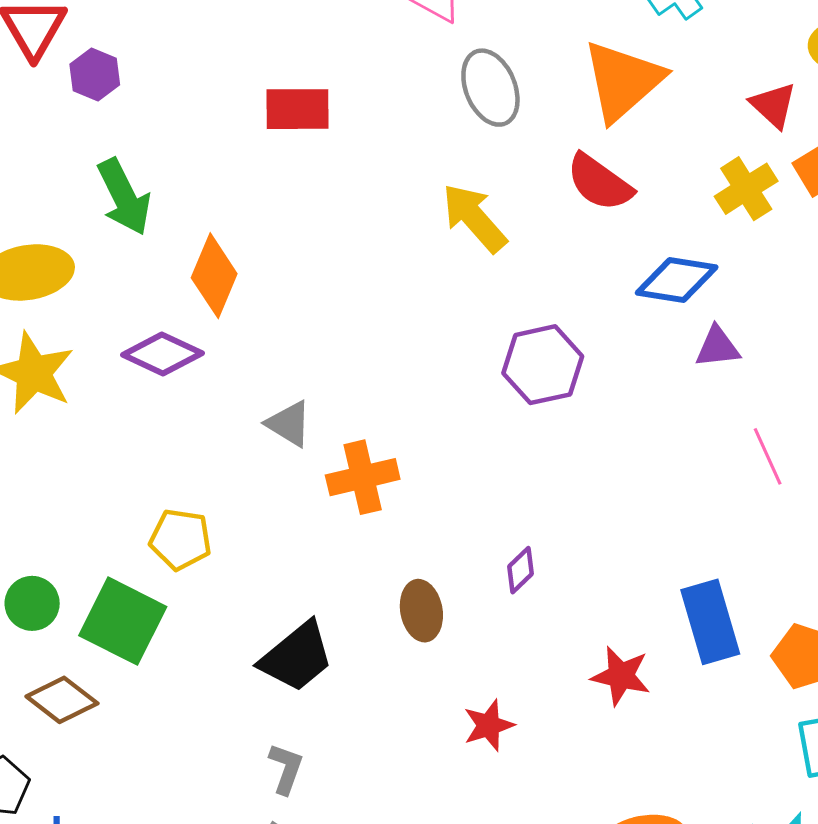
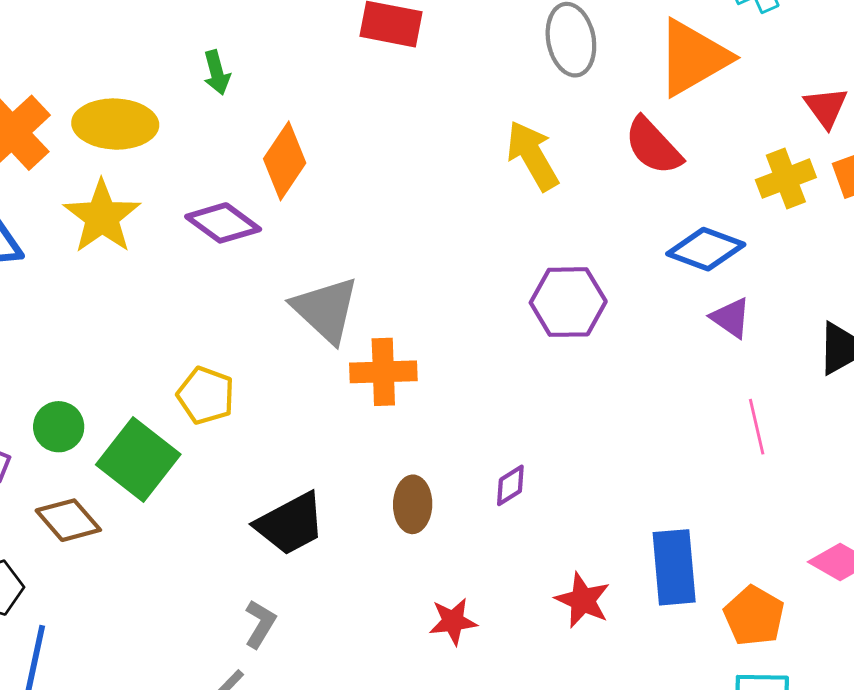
green arrow: (124, 197) -> (217, 73), size x0.6
purple triangle: (717, 347) -> (731, 318), turned 30
gray triangle: (289, 424) -> (326, 310), size x1.6

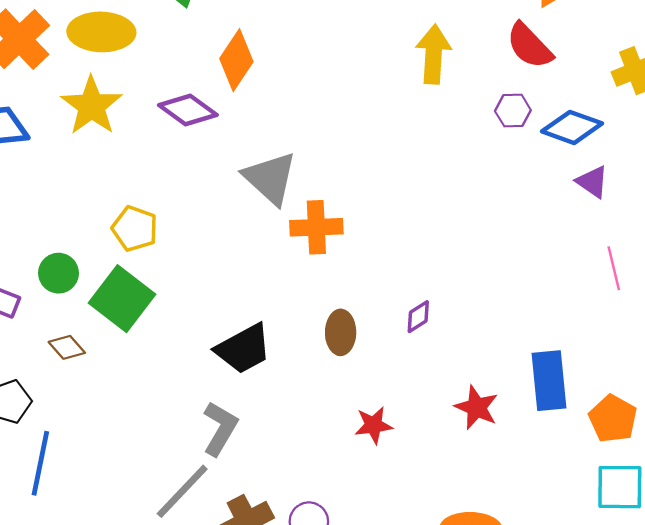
yellow arrow: (532, 156) -> (433, 54), turned 34
purple hexagon: (568, 302) -> (513, 111), moved, size x0.6
yellow pentagon: (206, 395) -> (135, 229), moved
brown diamond: (68, 520) -> (67, 347), size x0.7
gray L-shape: (260, 624) -> (220, 428), size x1.4

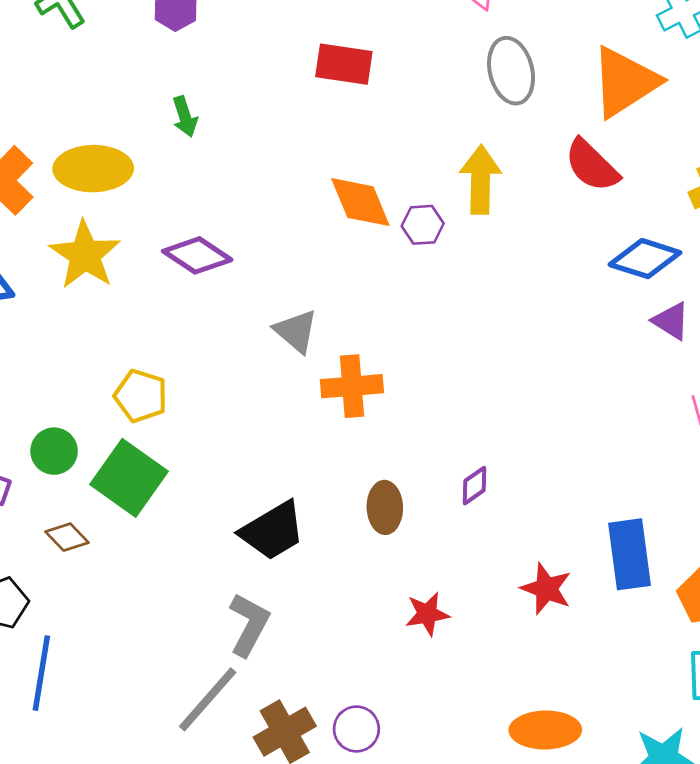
orange diamond: (236, 60) -> (360, 202), moved, turned -54
purple hexagon: (513, 111) -> (423, 225), moved
gray triangle: (270, 178) -> (296, 331), size x0.7

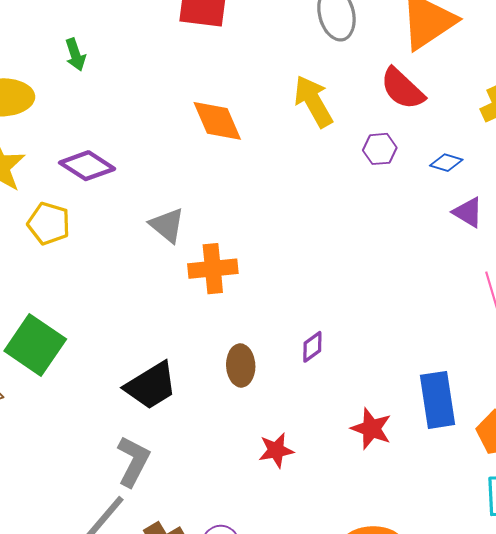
yellow arrow: (481, 180) -> (313, 101), turned -30
purple hexagon: (423, 225) -> (380, 149), moved
blue diamond: (645, 259) -> (446, 163), size x0.6
yellow pentagon: (141, 396) -> (49, 224), moved

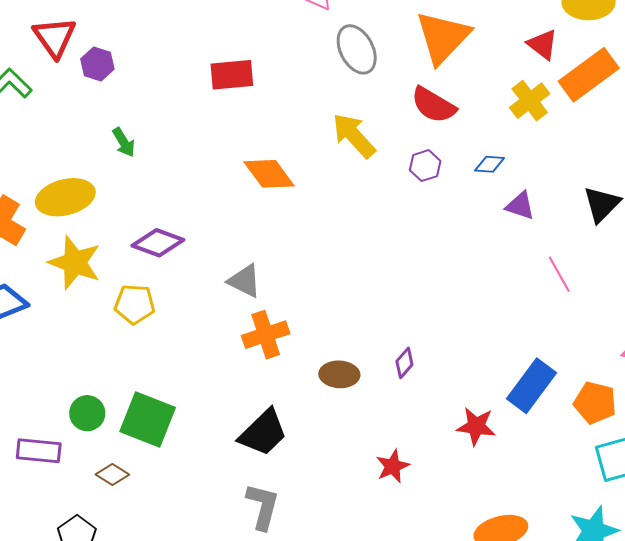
orange cross: (213, 269) -> (266, 335), moved
brown ellipse: (241, 365) -> (339, 374), moved, turned -72
blue rectangle: (438, 400) -> (531, 386), turned 58

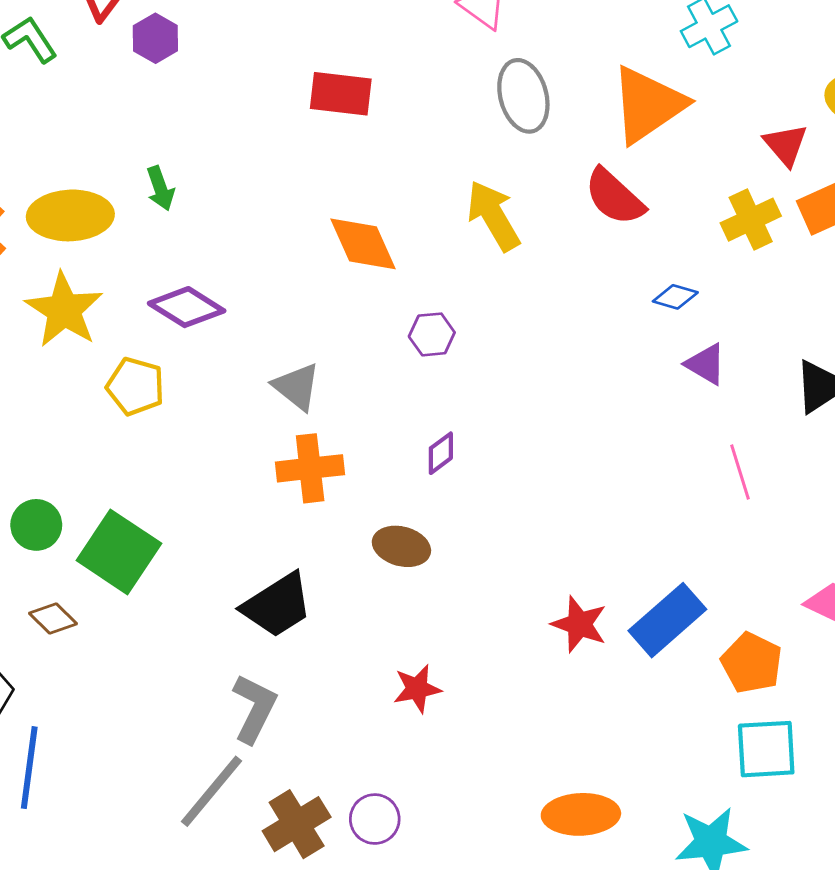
green arrow: (124, 142) -> (160, 188), moved
purple hexagon: (425, 166) -> (432, 334), moved
purple diamond: (404, 363) -> (441, 453), moved
red star: (476, 426) -> (579, 624), moved
red star: (393, 466) -> (417, 689), moved

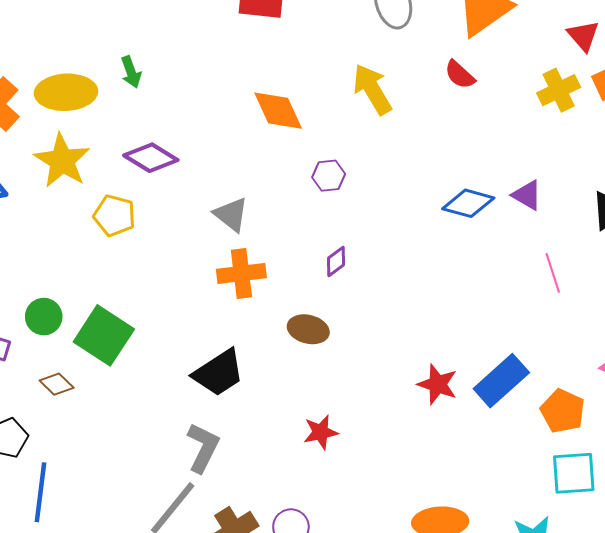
red semicircle: (614, 197) -> (460, 75), size x0.7
blue diamond: (675, 297) -> (468, 203), moved, size x1.6

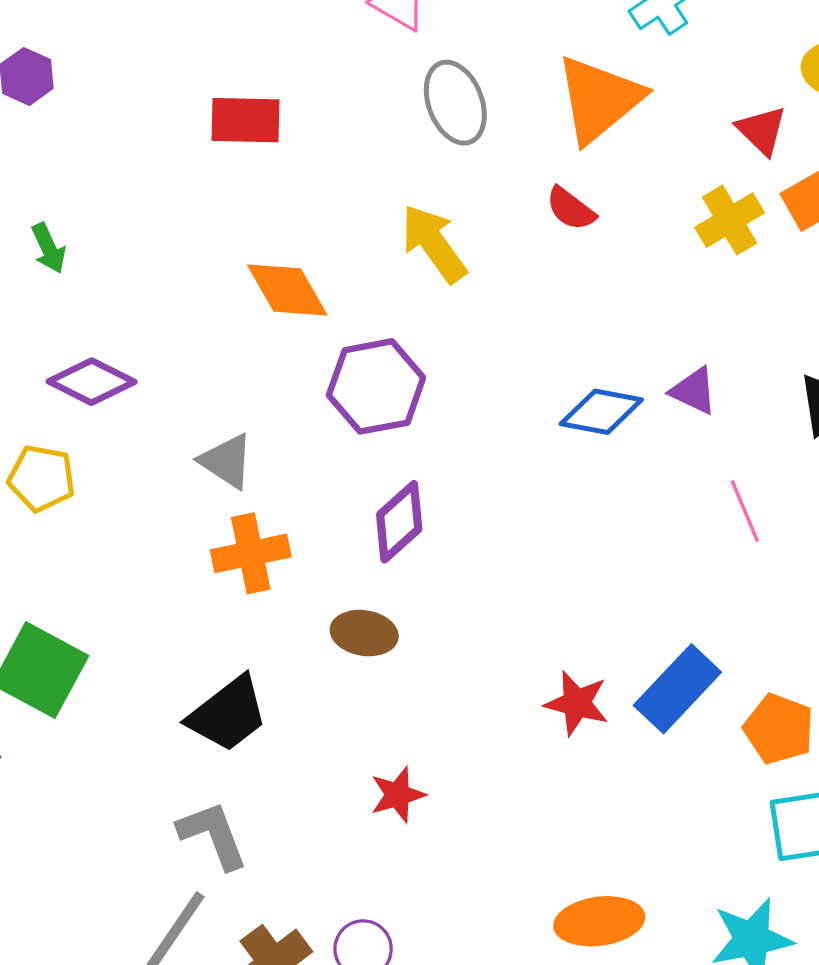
purple hexagon: (329, 176) -> (376, 386), size x1.8
purple diamond: (336, 262) -> (399, 522), size x1.6
gray L-shape: (203, 448) -> (213, 835), turned -42

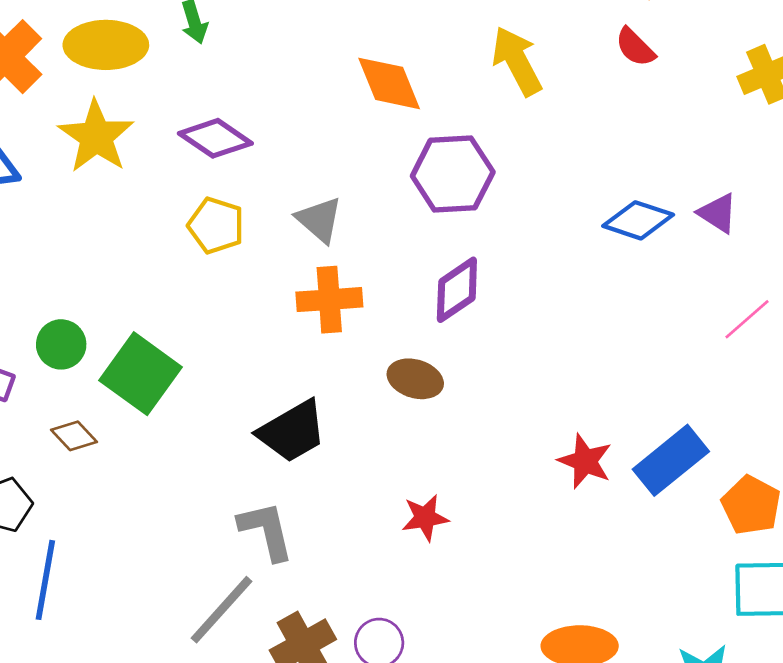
yellow pentagon: (41, 478) -> (216, 225), moved
pink line: (745, 511) -> (747, 319), turned 64

